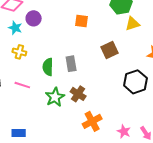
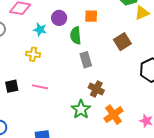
purple circle: (34, 18) -> (59, 18), moved
cyan star: (15, 28) -> (40, 30), moved
green semicircle: (48, 67) -> (76, 36), moved
green star: (55, 97) -> (81, 109), moved

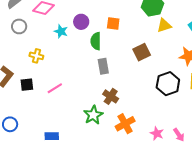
yellow cross: (33, 54) -> (36, 56), moved
pink line: (40, 87) -> (55, 88), turned -49

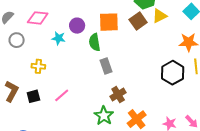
orange square: (113, 23) -> (109, 22), size x1.5
brown square: (142, 52) -> (138, 21), moved
brown cross: (111, 96) -> (118, 94), turned 35

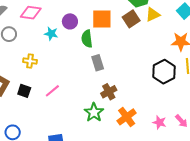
black square: (33, 96) -> (24, 91), turned 32

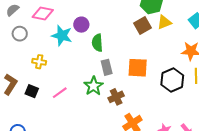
orange square: (102, 19) -> (138, 68), moved
cyan star: (51, 34) -> (62, 36), size x1.5
green star: (94, 112) -> (93, 86), moved

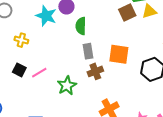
green star: (93, 86) -> (67, 86), moved
black square: (32, 91) -> (19, 70), moved
brown cross: (116, 97) -> (95, 71), moved

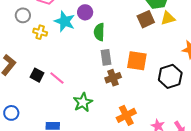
yellow cross: (21, 40) -> (40, 32), moved
pink line: (39, 73) -> (57, 78), turned 70
green star: (67, 86) -> (83, 102), moved

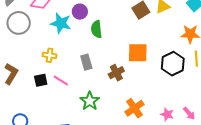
gray circle: (23, 15) -> (19, 23), size x1.5
yellow cross: (40, 32) -> (50, 55), moved
gray rectangle: (106, 57) -> (86, 62), moved
black square: (37, 75) -> (41, 80), turned -32

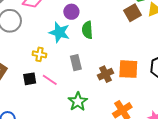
cyan star: (61, 23) -> (59, 32), moved
orange square: (138, 53) -> (128, 69), moved

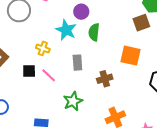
orange square: (128, 69) -> (131, 56), moved

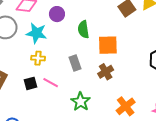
purple circle: (81, 12) -> (57, 14), moved
cyan star: (66, 30) -> (36, 33), moved
orange square: (131, 56) -> (108, 45), moved

